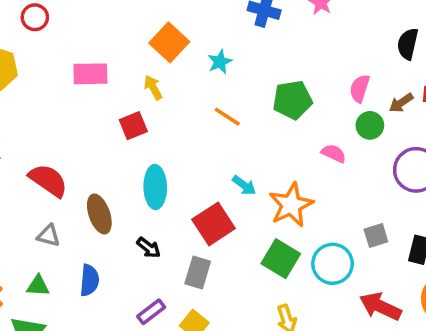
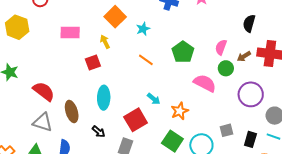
green pentagon: (292, 100) -> (183, 52), turned -30
pink semicircle: (334, 153) -> (205, 83), size x1.6
orange star: (291, 205) -> (180, 111), size x0.7
gray triangle: (49, 236) -> (43, 122), size x1.5

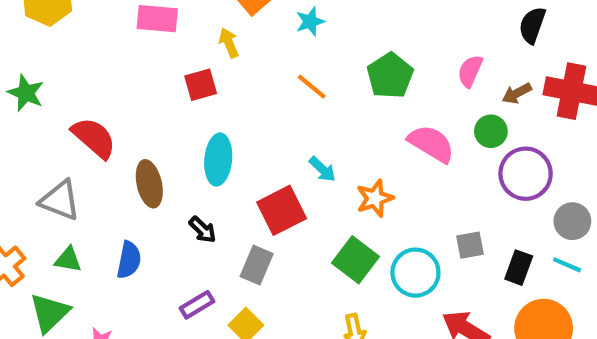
green circle: (226, 68) -> (491, 131), moved
gray triangle: (43, 122) -> (60, 200), moved

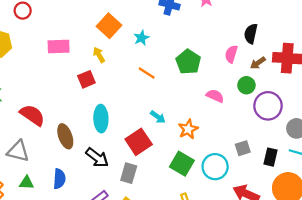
black semicircle: (532, 25) -> (251, 34), moved
pink semicircle: (431, 144) -> (215, 96), size x0.7
black arrow: (203, 230) -> (97, 158), size x1.5

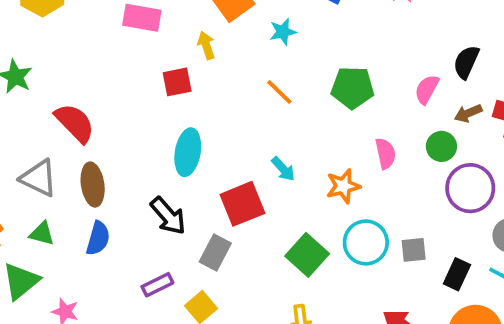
green pentagon: (188, 62) -> (353, 88), turned 30
pink semicircle: (215, 96) -> (385, 153), turned 42
orange star: (188, 129) -> (343, 186), moved
brown ellipse: (65, 136) -> (93, 185), moved
cyan circle: (215, 167) -> (366, 242), moved

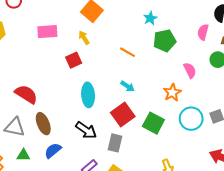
cyan star: (283, 32) -> (150, 18), moved
cyan arrow: (283, 169) -> (127, 86), moved
blue semicircle: (98, 238) -> (53, 151), turned -132
green square: (307, 255) -> (153, 123), moved

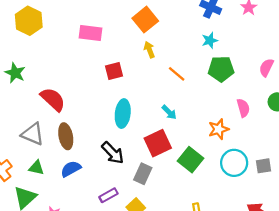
yellow arrow: (84, 38) -> (149, 50), moved

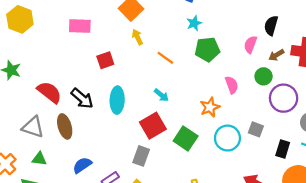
black arrow: (113, 153) -> (82, 98), moved
gray square: (264, 166) -> (256, 129), moved, turned 35
blue semicircle: (71, 169) -> (82, 165), moved

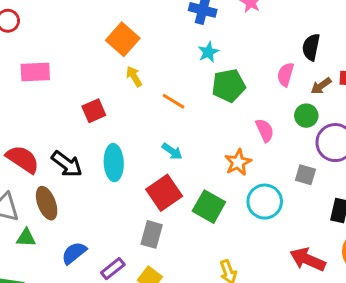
pink rectangle: (80, 26) -> (35, 72), moved
gray square: (256, 129) -> (305, 175), moved
green triangle: (39, 159) -> (26, 238), moved

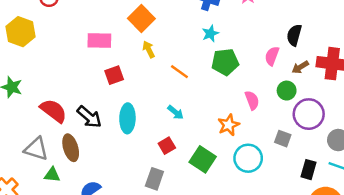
pink rectangle: (35, 72) -> (99, 41), moved
red square: (164, 193) -> (167, 146), size x0.6

